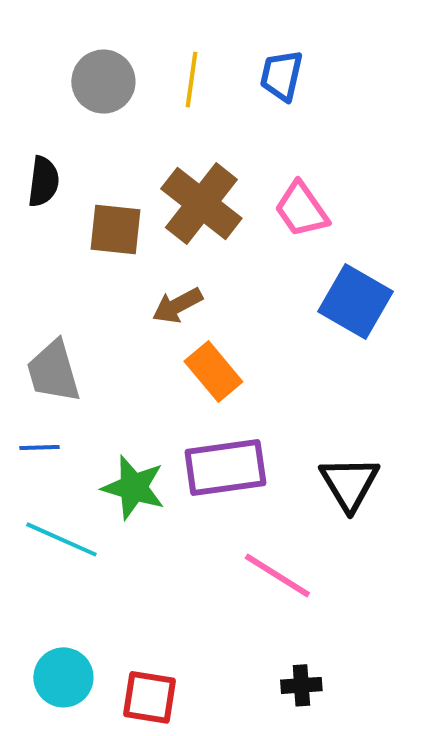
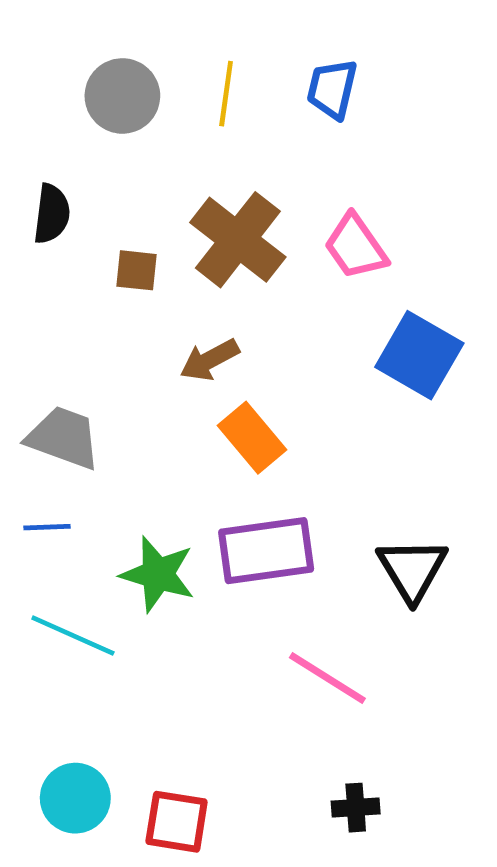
brown square: (115, 229) -> (137, 270), size x0.7
gray trapezoid: (53, 371) -> (63, 438), turned 126

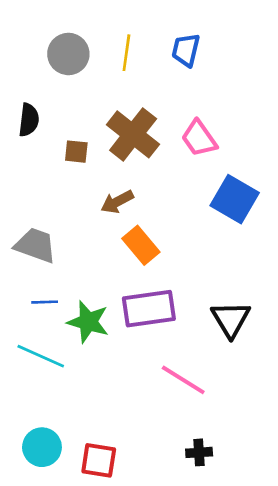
blue line: (47, 527) -> (45, 302), moved

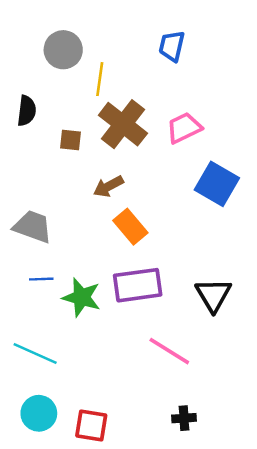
yellow line: (126, 53) -> (100, 79), moved
pink trapezoid: (199, 138) -> (184, 128), turned 99
cyan line: (41, 356) -> (35, 353), moved

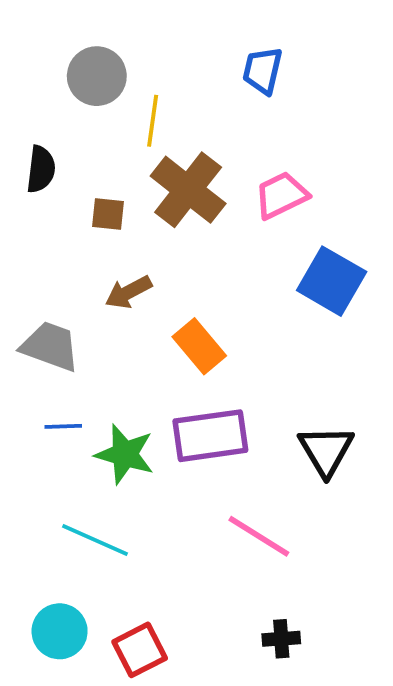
brown arrow: (108, 186) -> (128, 292), moved
cyan line: (35, 353) -> (95, 540), moved
red square: (91, 425) -> (140, 650), turned -36

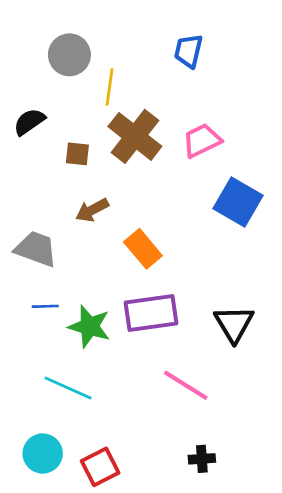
black semicircle: (41, 169) -> (29, 122), turned -132

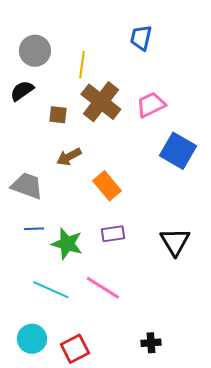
gray circle: (69, 55) -> (35, 51), moved
purple rectangle: (151, 313) -> (113, 234), size x0.6
pink line: (186, 385) -> (103, 288), moved

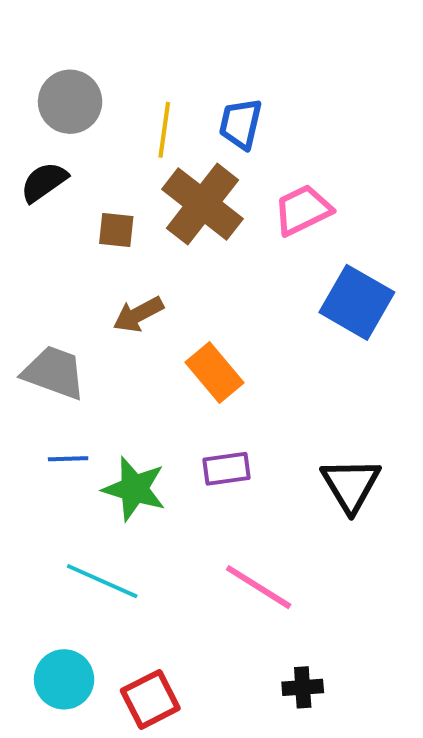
blue trapezoid: (141, 38) -> (241, 124), moved
pink line: (103, 288) -> (259, 587), moved

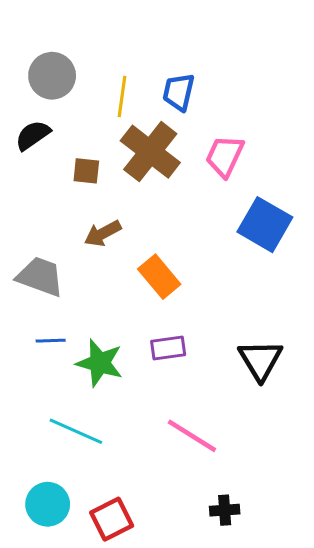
pink trapezoid: (303, 210) -> (225, 156), turned -39

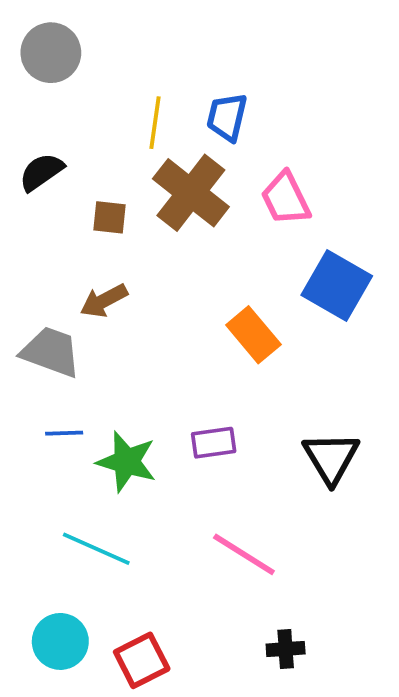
gray circle: (52, 76) -> (51, 53), moved
pink trapezoid: (225, 156) -> (286, 198), turned -51
brown arrow: (103, 233) -> (104, 301), moved
orange rectangle: (159, 277) -> (253, 335), moved

